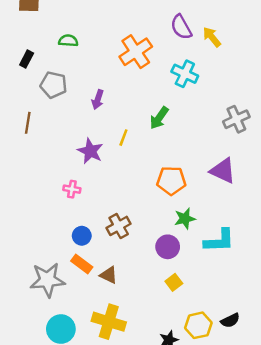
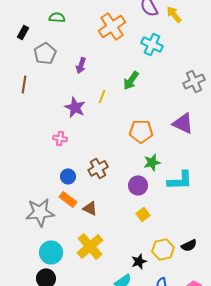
gray pentagon: (54, 85) -> (45, 53), turned 30
yellow cross: (109, 322) -> (90, 246), turned 32

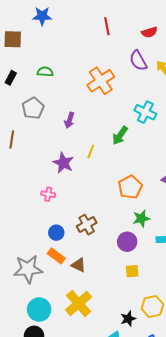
black rectangle: (23, 32) -> (11, 78), moved
cyan cross: (152, 44) -> (145, 112), moved
orange pentagon: (141, 131) -> (130, 187), turned -30
yellow square: (143, 214) -> (132, 271), turned 32

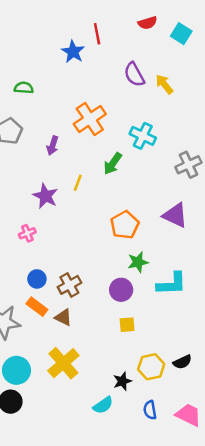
blue star: (42, 16) -> (73, 52), moved, turned 30
red semicircle: (149, 32) -> (148, 23), moved
orange cross: (101, 81) -> (90, 119), moved
pink cross: (48, 194) -> (27, 233), turned -32
brown cross: (87, 225) -> (69, 285), moved

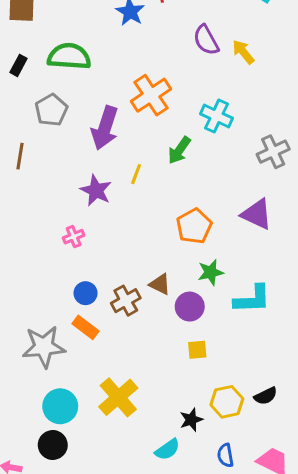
green semicircle: (24, 88) -> (69, 56), size x1.8
purple arrow: (53, 145) -> (105, 128), size x1.8
brown triangle: (63, 317) -> (160, 284), moved

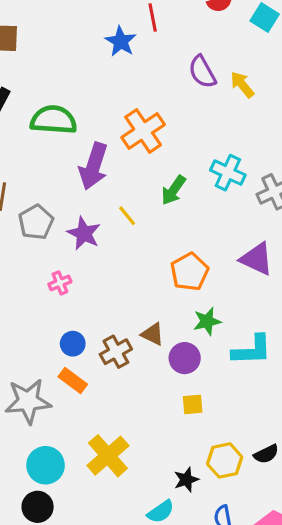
green semicircle: (69, 56) -> (54, 120), moved
gray pentagon: (51, 110) -> (36, 222), moved
cyan cross: (217, 116) -> (228, 173), moved
yellow line: (136, 174) -> (127, 216), turned -60

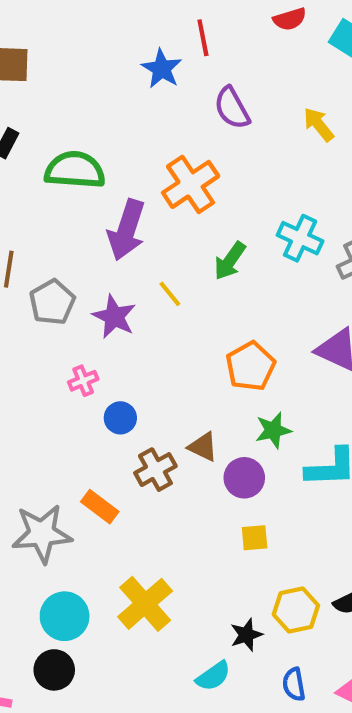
purple semicircle: (202, 72) -> (232, 108), moved
blue circle: (73, 344) -> (120, 418), moved

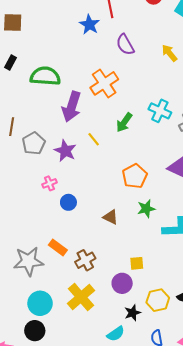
brown cross: (155, 470) -> (85, 260), moved
purple circle: (244, 478) -> (122, 283), moved

